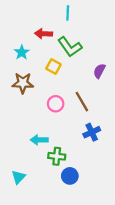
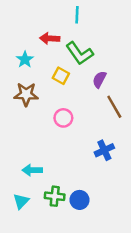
purple semicircle: (99, 71) -> (99, 79), moved
brown line: (82, 102) -> (114, 107), moved
cyan arrow: (39, 140) -> (32, 170), moved
green cross: (57, 156) -> (55, 196), moved

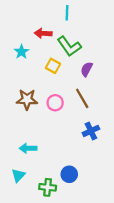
brown star: (26, 94) -> (27, 99), moved
brown line: (114, 107) -> (82, 98), moved
green cross: (55, 196) -> (48, 187), moved

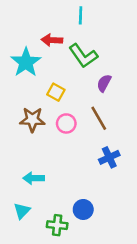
cyan star: (22, 52) -> (26, 62), size x1.6
yellow square: (53, 66) -> (56, 92), moved

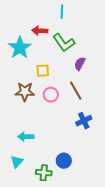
yellow square: (56, 92) -> (43, 71), turned -32

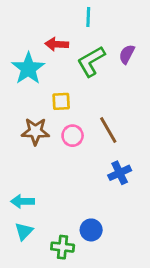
green L-shape: (64, 43) -> (91, 61), turned 95
purple semicircle: (80, 64) -> (127, 54), moved
cyan arrow: (26, 137) -> (23, 201), moved

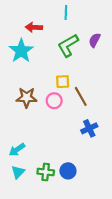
red arrow: (57, 44) -> (34, 27), moved
yellow square: (61, 101) -> (63, 82), moved
cyan arrow: (23, 201) -> (17, 150), turned -35
green cross: (63, 247) -> (46, 172), moved

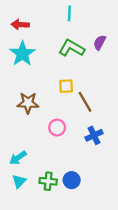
red arrow: (34, 27) -> (20, 25), moved
green L-shape: (68, 45) -> (72, 48), turned 60
pink circle: (54, 101) -> (57, 128), moved

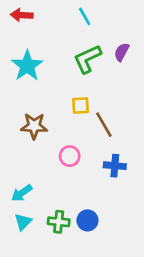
cyan line: (69, 13) -> (85, 16), turned -32
red arrow: (20, 25) -> (22, 15), moved
green L-shape: (72, 48) -> (87, 59), turned -55
blue cross: (94, 135) -> (115, 166), turned 30

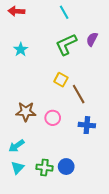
cyan star: (27, 66) -> (21, 50), size x0.6
yellow square: (81, 105) -> (61, 80), turned 32
brown star: (34, 126) -> (26, 112), moved

